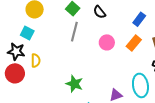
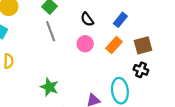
black semicircle: (99, 12) -> (87, 19), moved
gray line: (74, 32) -> (51, 31), turned -36

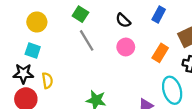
orange rectangle: (114, 45) -> (160, 53), moved

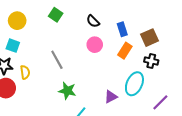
blue rectangle: (159, 15) -> (122, 29), moved, turned -48
gray line: (87, 40) -> (57, 60), moved
cyan ellipse: (172, 90) -> (134, 84), turned 40

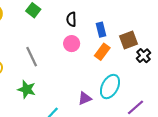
black semicircle: (93, 21) -> (71, 19), turned 40
black cross: (151, 61) -> (143, 56), moved, turned 32
green star: (67, 91) -> (27, 89), moved

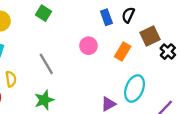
black semicircle: (71, 19) -> (128, 15), moved, turned 32
blue rectangle: (101, 30) -> (106, 17), moved
green star: (27, 89) -> (44, 100), turned -30

